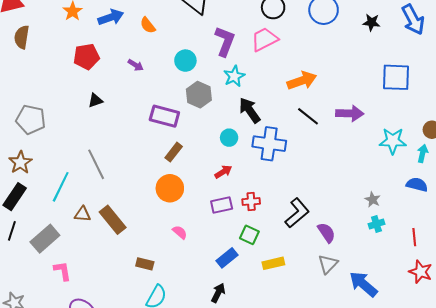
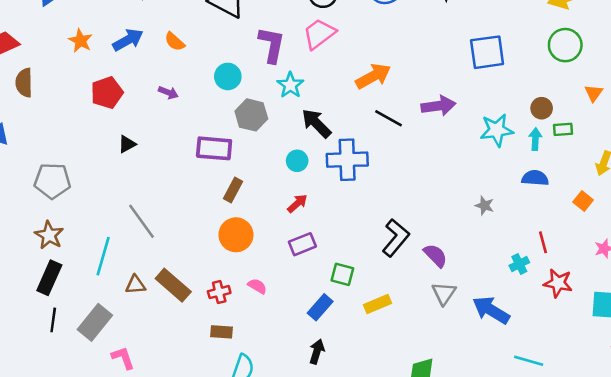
red cross: (251, 201) -> (219, 292), moved
cyan cross: (376, 224) -> (519, 264), moved

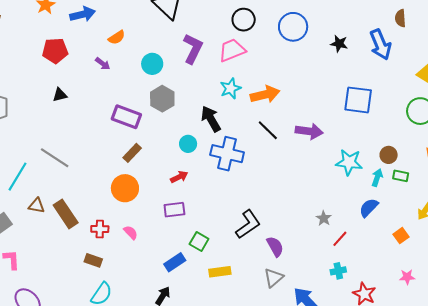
orange semicircle: (175, 42) -> (117, 37), moved, turned -90
cyan star: (290, 85) -> (230, 88), moved
blue semicircle: (535, 178) -> (369, 208), turned -65
gray line: (141, 221) -> (55, 158), turned -36
red line: (543, 242) -> (340, 239), moved, turned 42

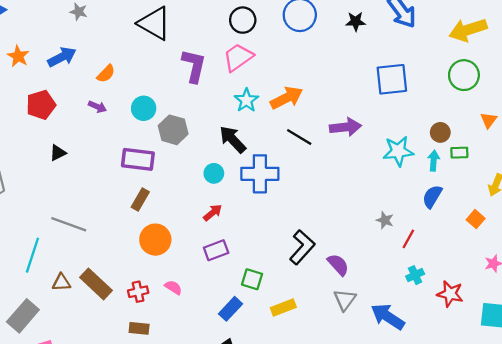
cyan circle: (152, 64) -> (144, 108), moved
brown rectangle: (132, 153) -> (140, 199), moved

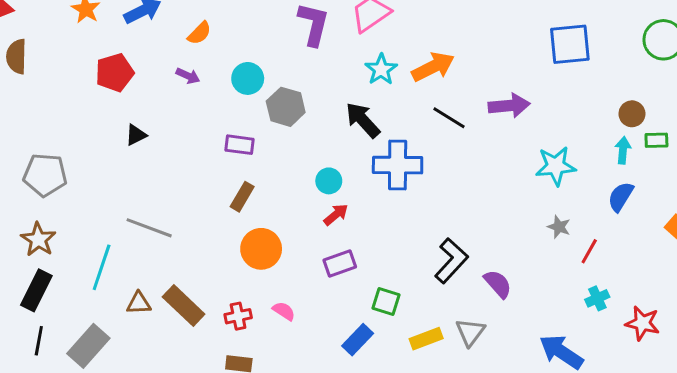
cyan star: (398, 151) -> (556, 166), moved
purple rectangle: (138, 159) -> (239, 145), size x0.7
cyan circle: (214, 173) -> (329, 181), moved
gray triangle: (345, 300) -> (470, 332), moved

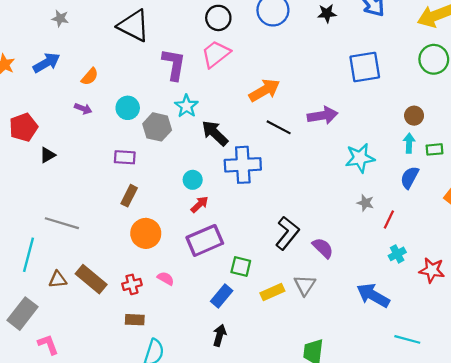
cyan star: (381, 69) -> (186, 106), moved
red pentagon: (115, 73) -> (24, 127), moved
green rectangle: (656, 140) -> (435, 149), moved
purple rectangle: (340, 263) -> (205, 240), size x1.5

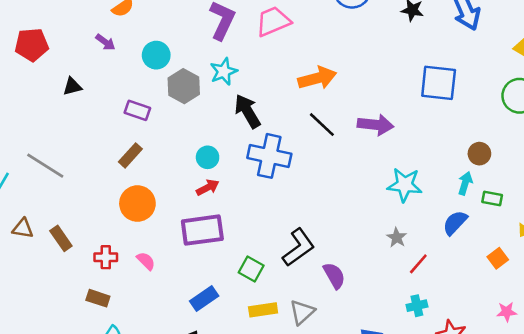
black triangle: (48, 155) -> (72, 86), moved
green square: (241, 266) -> (251, 269), moved
brown rectangle: (91, 279) -> (61, 238), size x0.7

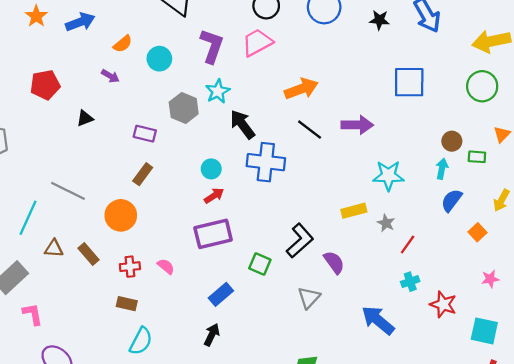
cyan circle: (156, 55) -> (159, 59), moved
green rectangle: (492, 198) -> (477, 157), moved
orange circle: (137, 204) -> (121, 215), moved
blue semicircle: (455, 223) -> (452, 200), moved
yellow rectangle: (263, 310) -> (354, 211), moved

